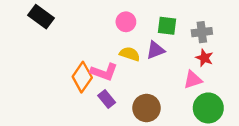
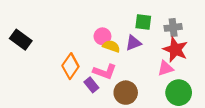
black rectangle: (41, 17) -> (21, 40), moved
pink circle: (126, 22) -> (102, 36), moved
red star: (204, 58) -> (175, 50), size x1.6
pink L-shape: (104, 72) -> (105, 72), moved

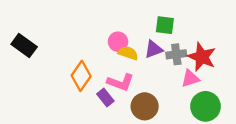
gray cross: (173, 27) -> (176, 54), moved

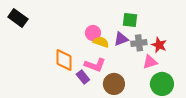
black rectangle: (24, 45) -> (18, 18), moved
red star: (202, 57) -> (159, 45), size x0.7
orange diamond: (81, 76) -> (64, 60), turned -35

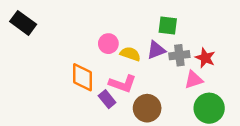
pink circle: (93, 33) -> (108, 44), moved

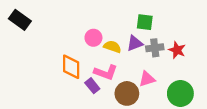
pink triangle: (194, 80) -> (147, 79), moved

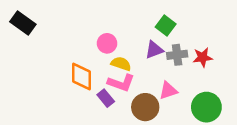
green square: (145, 22) -> (166, 25), turned 30
yellow semicircle: (112, 47) -> (121, 64), moved
red star: (177, 50) -> (203, 57), turned -30

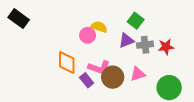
yellow semicircle: (121, 64) -> (99, 27), moved
brown circle: (145, 107) -> (113, 77), moved

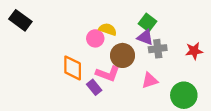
purple triangle: (126, 41) -> (145, 37), moved, turned 42
red star: (166, 47) -> (194, 51), moved
brown circle: (113, 77) -> (123, 55), moved

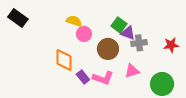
green square: (147, 23) -> (119, 25), moved
yellow semicircle: (108, 29) -> (74, 21), moved
pink L-shape: (108, 74) -> (103, 78), moved

